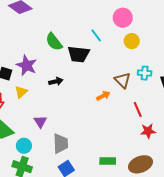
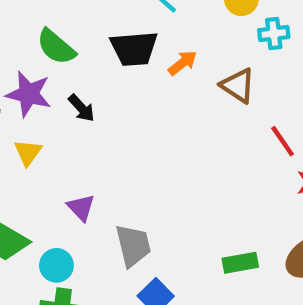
green semicircle: (54, 42) -> (56, 47), moved
cyan cross: (145, 73) -> (274, 34), moved
black arrow: (56, 81) -> (81, 108), moved, turned 72
orange arrow: (103, 96) -> (183, 63), moved

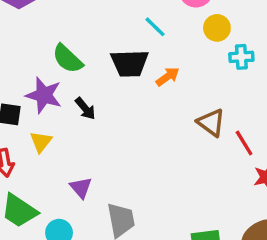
brown triangle: (238, 85) -> (211, 123), moved

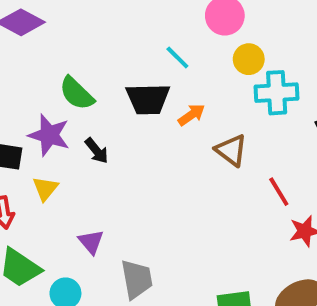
cyan cross: (241, 57) -> (277, 93), size x1.5
brown triangle: (211, 123) -> (231, 150), moved

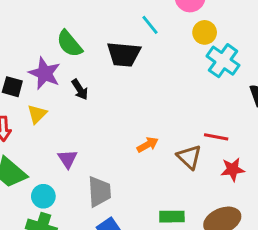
cyan cross: (277, 93) -> (223, 61), turned 32
orange arrow: (191, 115) -> (148, 145), moved
brown triangle: (231, 150) -> (189, 157), moved
red line: (279, 192) -> (216, 137), turned -55

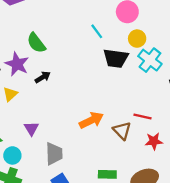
black trapezoid: (124, 54) -> (116, 58), moved
black arrow: (80, 89) -> (43, 77), turned -91
orange arrow: (148, 145) -> (91, 120), size x1.5

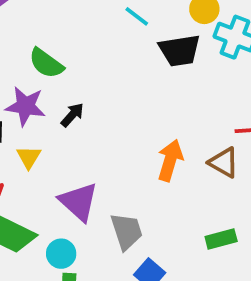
orange arrow: (91, 120) -> (170, 160), turned -30
purple triangle: (31, 128) -> (79, 202), size x1.6

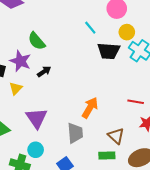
brown triangle: (224, 162) -> (116, 136), moved
gray trapezoid: (127, 231) -> (75, 133), moved
cyan circle: (61, 254) -> (36, 150), moved

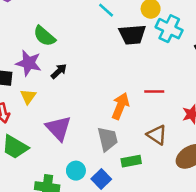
red line: (136, 102) -> (154, 92), moved
cyan circle: (36, 150) -> (76, 171), moved
green rectangle: (107, 156) -> (131, 161), moved

